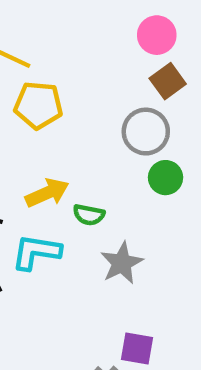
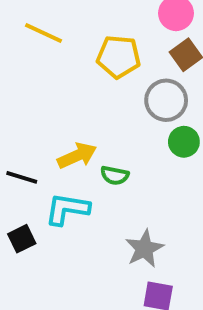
yellow pentagon: (38, 105) -> (119, 57), moved
gray star: (122, 263) -> (144, 249), moved

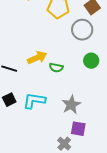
green circle: (184, 142) -> (91, 61), moved
cyan L-shape: (67, 209) -> (34, 101), moved

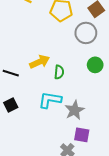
green semicircle: (56, 68) -> (59, 72), turned -96
cyan L-shape: (34, 101) -> (50, 100), moved

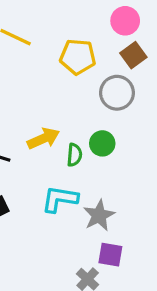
green circle: (95, 65) -> (102, 143), moved

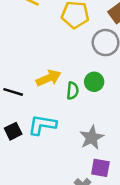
cyan L-shape: (60, 199) -> (42, 125), moved

